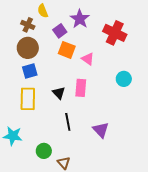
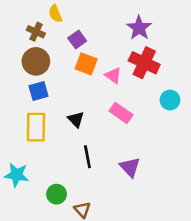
purple star: (80, 19) -> (139, 28), moved
red cross: (115, 33) -> (144, 63), moved
cyan circle: (124, 79) -> (170, 100), moved
pink rectangle: (81, 88) -> (121, 113), moved, turned -60

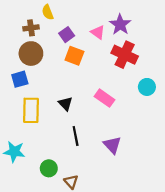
brown cross: (36, 32) -> (31, 28), turned -32
pink triangle: (113, 76) -> (98, 32), moved
blue square: (38, 91) -> (20, 79), moved

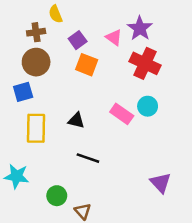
cyan circle: (147, 87) -> (148, 106), moved
black triangle: (66, 104) -> (76, 120), turned -32
black line: (76, 136) -> (88, 158), turned -60
purple triangle: (112, 145) -> (161, 183), moved

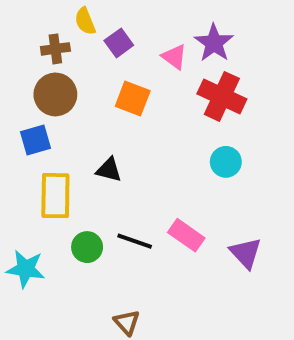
purple square: (78, 40) -> (119, 43), moved
pink rectangle: (122, 114) -> (186, 235), moved
black triangle: (76, 120) -> (109, 170), moved
purple triangle: (161, 183) -> (246, 253), moved
green circle: (57, 196) -> (87, 247), moved

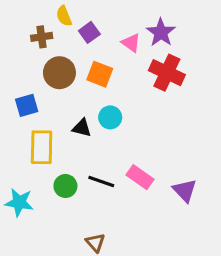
brown circle: (55, 94) -> (59, 73), moved
cyan circle: (226, 162) -> (110, 117), moved

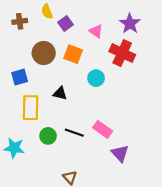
purple star: (161, 32) -> (130, 24), moved
brown cross: (42, 37) -> (20, 21), moved
cyan circle: (110, 117) -> (96, 78), moved
purple triangle: (185, 190) -> (120, 153), moved

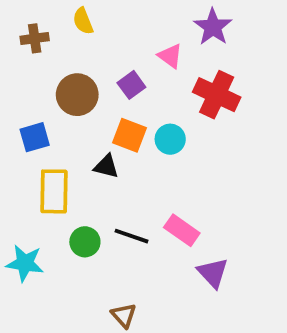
purple square: (65, 24) -> (131, 85), moved
purple star: (130, 24) -> (213, 27), moved
orange square: (73, 54) -> (129, 135), moved

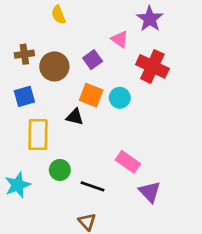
brown cross: (35, 38) -> (24, 54), moved
black line: (131, 236) -> (93, 186), moved
cyan star: (25, 263) -> (18, 185), turned -30

